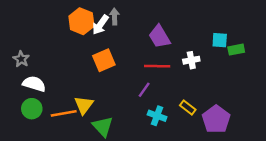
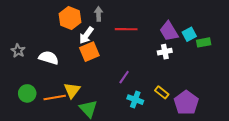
white arrow: (100, 25) -> (86, 35), moved
purple trapezoid: (159, 37) -> (169, 31), moved
cyan square: (220, 40) -> (189, 34), turned -32
red line: (157, 66) -> (126, 29), moved
white semicircle: (34, 84) -> (49, 58), moved

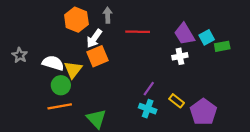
purple line: (124, 77) -> (149, 89), moved
yellow triangle: (72, 90) -> (73, 70), moved
green circle: (27, 93) -> (61, 85), moved

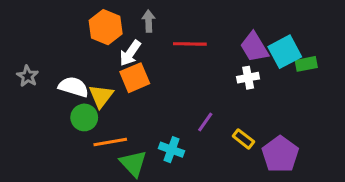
cyan square: (207, 37) -> (285, 52), size x1.5
orange line: (60, 106) -> (110, 142), moved
cyan cross: (148, 109) -> (172, 150), moved

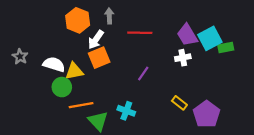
yellow triangle: (101, 96) -> (74, 71), turned 42
purple line: (205, 122) -> (143, 73), moved

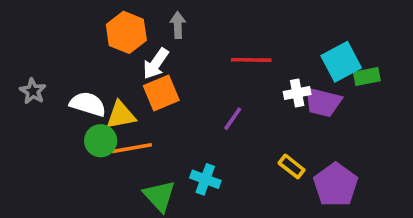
red line: (140, 33) -> (251, 60), moved
purple trapezoid: (187, 35) -> (323, 102), moved, turned -45
orange line: (81, 105) -> (132, 148), moved

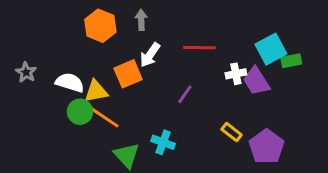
white arrow: (156, 64) -> (150, 55), moved
purple trapezoid: (323, 102) -> (256, 81), turned 44
orange line: (132, 148) -> (105, 118), turned 44

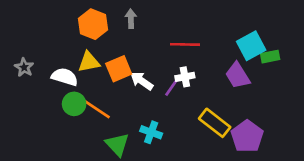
white arrow: (150, 55) -> (142, 81), moved, turned 90
white cross: (236, 74) -> (185, 77), moved
yellow triangle: (96, 91) -> (89, 62), moved
yellow rectangle: (232, 132) -> (215, 123), size x1.6

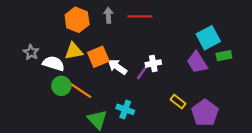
red line: (185, 44) -> (140, 16), moved
green rectangle: (270, 57) -> (224, 56), moved
gray star: (24, 67) -> (31, 52), moved
yellow rectangle: (215, 123) -> (178, 102), size x0.6

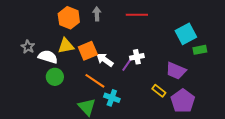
red line: (140, 16) -> (137, 15), moved
purple trapezoid: (197, 62) -> (176, 71), moved, turned -35
orange line: (80, 90) -> (95, 81), moved

